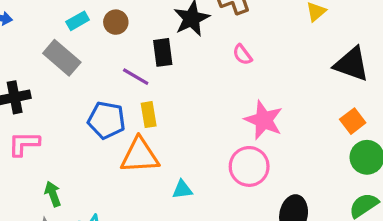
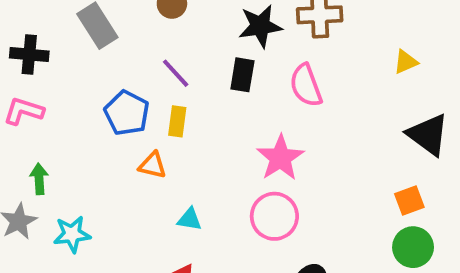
black rectangle: (163, 52) -> (242, 75), moved
pink semicircle: (242, 55) -> (306, 85), size x1.6
pink star: (264, 120) -> (280, 158), moved
orange triangle: (140, 155) -> (153, 165), size x0.6

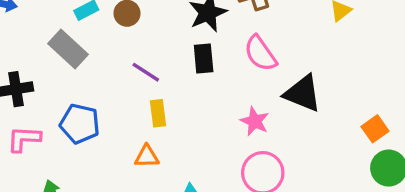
blue pentagon: (127, 113) -> (80, 124), moved
black triangle: (428, 135) -> (303, 93), moved
pink star: (280, 158) -> (255, 121), size x0.7

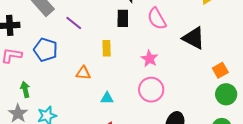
purple line: (146, 72) -> (74, 23), moved
black triangle: (303, 93) -> (194, 38), moved
yellow rectangle: (158, 113) -> (107, 48), moved

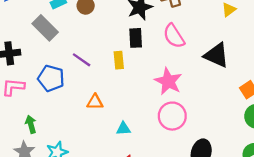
purple line: (74, 23) -> (82, 60), moved
yellow rectangle: (107, 48) -> (119, 60), moved
pink star: (149, 59) -> (168, 81), size x1.4

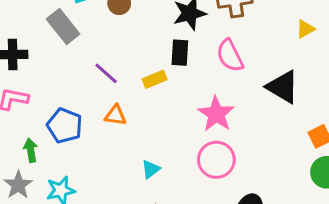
yellow rectangle: (119, 60) -> (155, 79), turned 66
blue pentagon: (51, 78) -> (65, 126), moved
orange triangle: (95, 102) -> (115, 115), moved
cyan triangle: (123, 129) -> (151, 169), turned -40

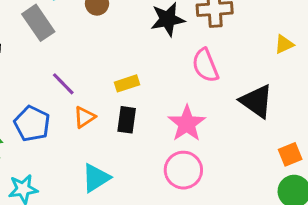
black rectangle: (180, 53) -> (127, 120), moved
purple line: (106, 73) -> (63, 84), moved
orange triangle: (115, 115) -> (84, 117), turned -45
cyan triangle: (151, 169) -> (96, 178), moved, size x1.5

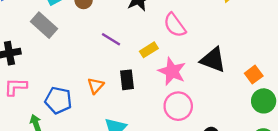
yellow rectangle: (127, 83) -> (149, 50), moved
purple line: (63, 84) -> (111, 39), moved
black triangle: (257, 101) -> (213, 60), moved

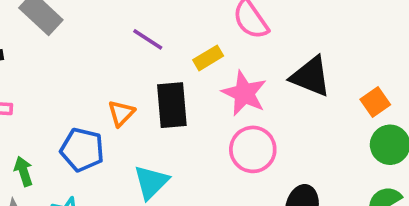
black rectangle: (127, 80) -> (172, 105), size x1.4
blue pentagon: (58, 100) -> (82, 150), moved

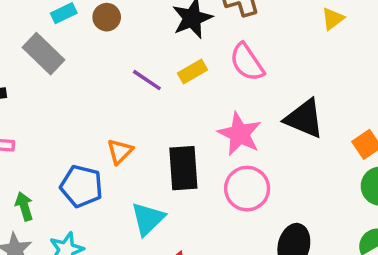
yellow rectangle: (208, 58) -> (192, 71), moved
black rectangle: (172, 105) -> (183, 168), moved

